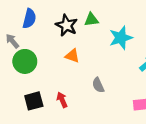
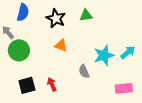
green triangle: (91, 20) -> (86, 15), moved
cyan star: (121, 38) -> (104, 55), moved

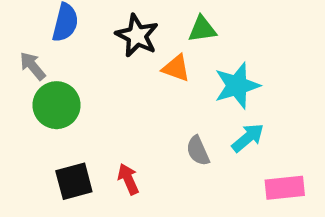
orange triangle: (61, 45) -> (176, 68), moved
cyan arrow: (128, 52) -> (248, 138), moved
cyan star: (104, 55) -> (237, 86), moved

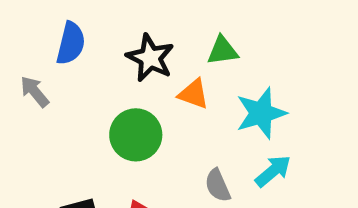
green circle: (57, 105) -> (136, 135), moved

